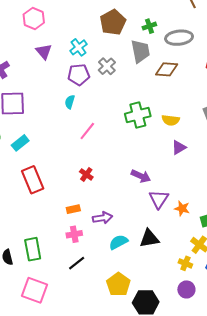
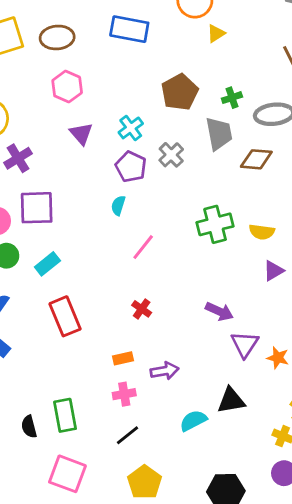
purple pentagon: (79, 75) -> (131, 167), turned 30
cyan semicircle: (118, 242) -> (193, 421), moved
yellow pentagon: (118, 284) -> (144, 482), moved

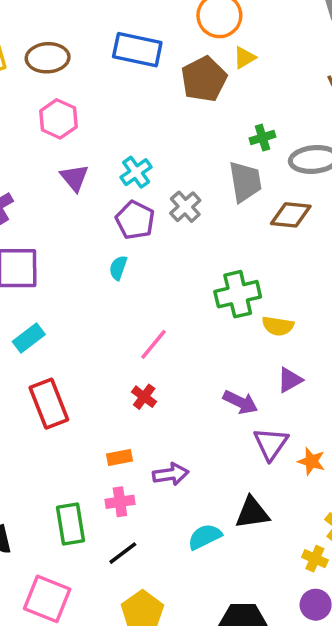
brown pentagon: (180, 92) -> (204, 79), moved
yellow semicircle: (262, 232) -> (278, 326), moved
pink line: (143, 247) -> (154, 344), moved
purple triangle: (273, 271) -> (290, 380), moved
green rectangle: (65, 415) -> (71, 524), moved

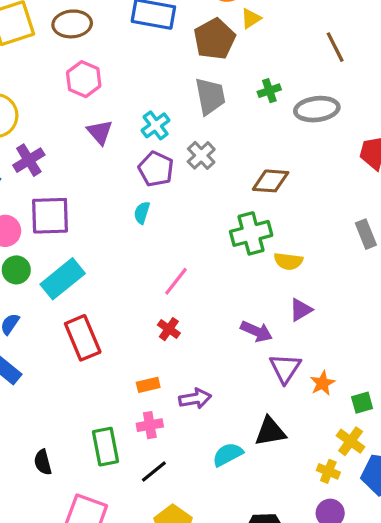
gray trapezoid: (245, 182) -> (210, 96), moved
brown diamond: (291, 215) -> (271, 181), moved
cyan rectangle: (29, 338) -> (63, 279), size x1.5
orange star: (311, 461) -> (323, 383), turned 30

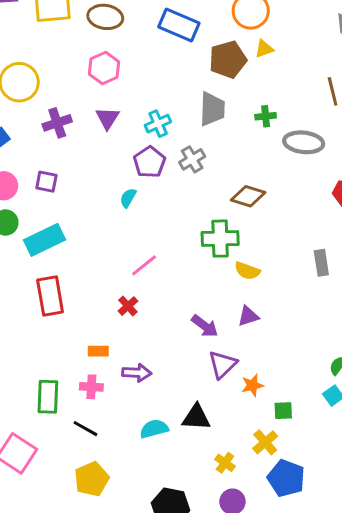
purple cross: (29, 160) -> (57, 123), moved
purple square: (50, 216) -> (46, 182), size x0.6
black line: (154, 471) -> (85, 429), turned 55
yellow cross: (328, 471) -> (225, 463), moved

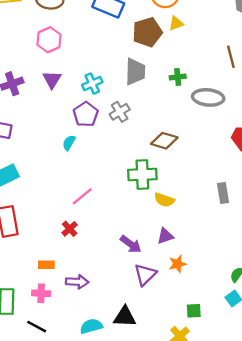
orange star: (252, 385) -> (178, 264), moved

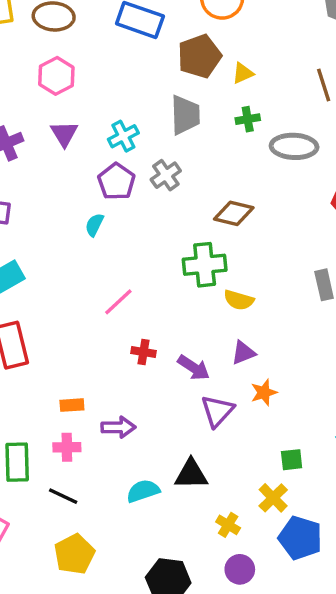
yellow triangle: (176, 23) -> (243, 73), moved
red cross: (70, 229) -> (143, 352), moved, turned -35

